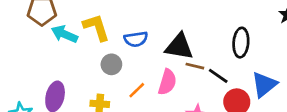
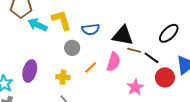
black ellipse: (241, 43) -> (169, 33), turned 40

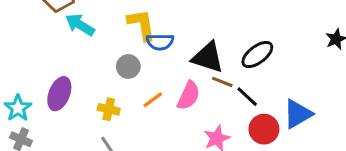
yellow L-shape: (61, 20) -> (142, 25), moved
black ellipse: (169, 33) -> (257, 55), moved

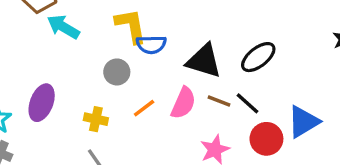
brown line: (222, 82) -> (219, 101), moved

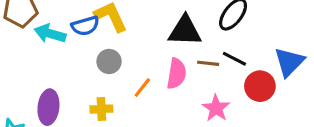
blue semicircle: (151, 45) -> (85, 26), moved

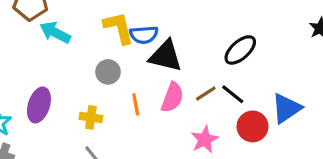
blue semicircle: (85, 26) -> (144, 35), moved
black triangle: (185, 31) -> (166, 56), moved
brown line: (208, 63) -> (206, 93), turned -50
orange line: (142, 88) -> (136, 104), turned -60

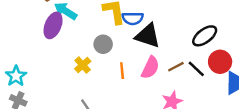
purple ellipse: (39, 105) -> (53, 25), moved
yellow cross: (91, 117) -> (83, 65), moved, turned 35
red circle: (253, 126) -> (220, 62), moved

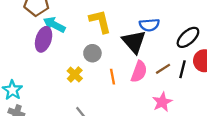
blue semicircle: (133, 18) -> (149, 25), moved
black triangle: (148, 36) -> (134, 42), turned 35
black line: (196, 69) -> (183, 69), turned 66

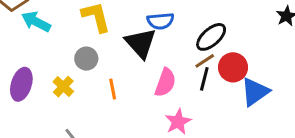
purple ellipse: (44, 39) -> (21, 84), moved
brown line: (163, 69) -> (205, 61), moved
pink semicircle: (139, 72) -> (165, 83), moved

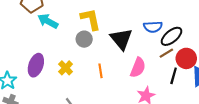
blue semicircle: (160, 21) -> (153, 27), moved
gray circle: (86, 59) -> (84, 39), moved
black line: (204, 79) -> (174, 76), moved

